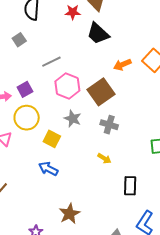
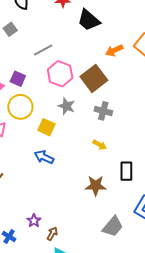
purple square: (25, 89) -> (18, 79), turned -35
brown star: (69, 214) -> (96, 186), moved, turned 30

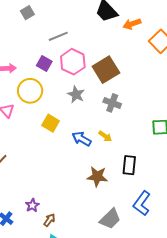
orange arrow: (114, 50) -> (132, 24), moved
purple square: (18, 79) -> (44, 64), moved
yellow square: (46, 127) -> (51, 123), moved
blue arrow: (44, 157) -> (82, 139), moved

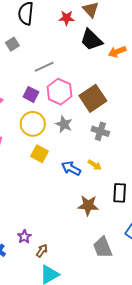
yellow circle: (30, 91) -> (33, 124), moved
gray trapezoid: (110, 219) -> (103, 247), turned 115

